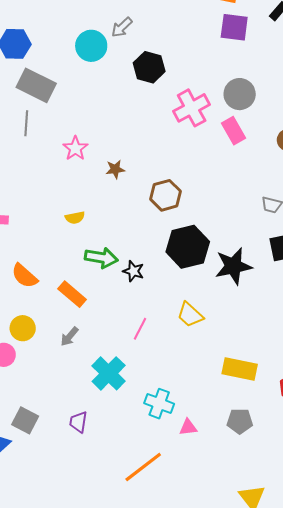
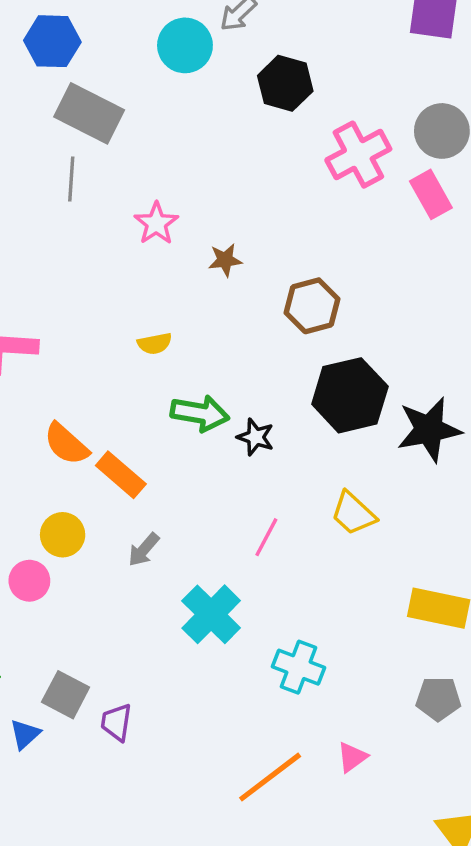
orange rectangle: (72, 294) -> (121, 475), moved
purple trapezoid: (78, 422) -> (116, 722), moved
pink triangle: (188, 427) -> (352, 757), moved, turned -30

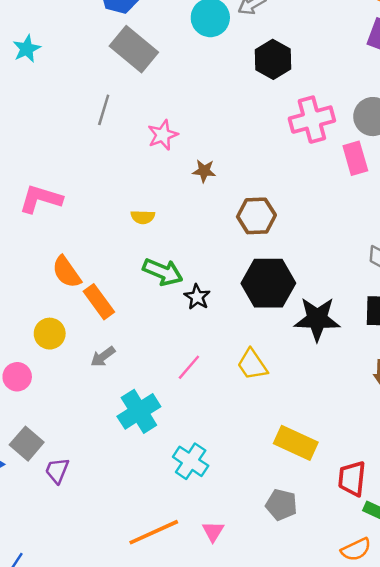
gray line: (71, 179) -> (104, 110), moved
pink circle: (29, 581) -> (17, 377), moved
pink triangle: (352, 757) -> (213, 531), turned -35

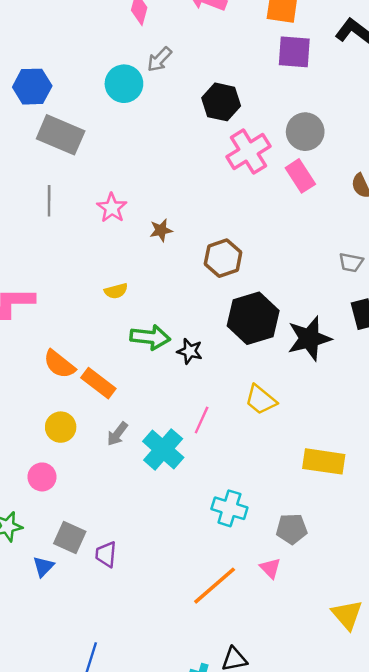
black hexagon: (273, 59) -> (221, 102), moved
cyan cross: (139, 411) -> (163, 449), moved
gray pentagon: (281, 505) -> (292, 529), moved

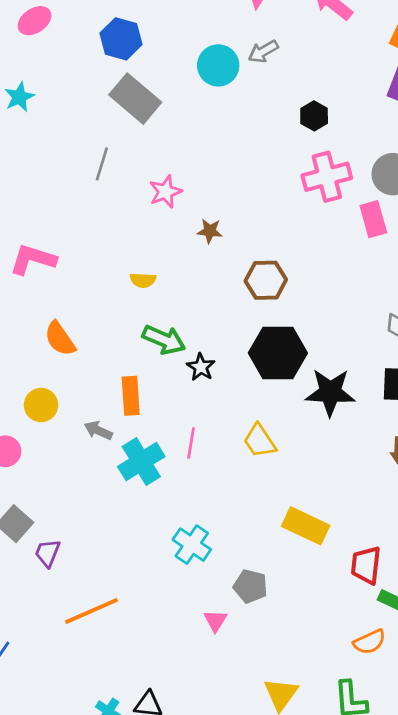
black hexagon: (221, 102) -> (314, 116), size x0.7
orange rectangle: (98, 383) -> (131, 396), moved, turned 32
pink line: (202, 420) -> (191, 443), turned -32
gray arrow: (117, 434) -> (98, 430), turned 60
orange line: (215, 586) -> (91, 611), moved

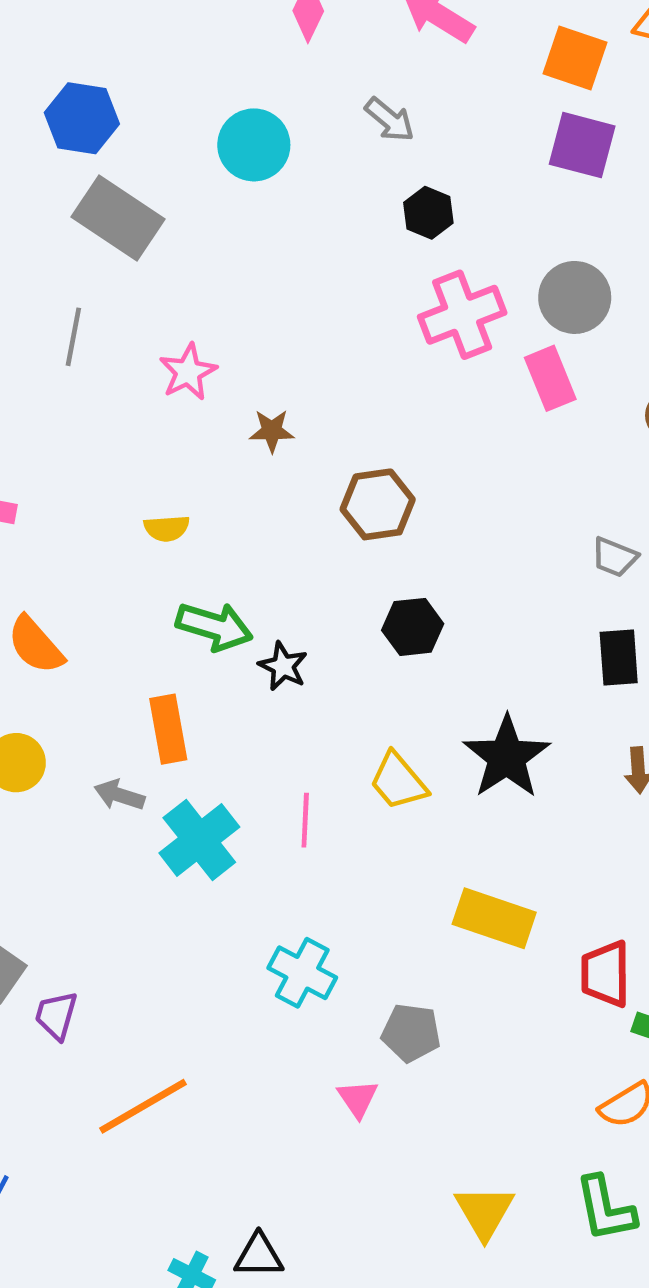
gray arrow: (263, 51) -> (390, 120), moved, turned -104
black hexagon: (278, 353) -> (413, 627), size x0.6
black star: (330, 392) -> (507, 757), moved, turned -30
pink line: (191, 443) -> (305, 820), moved

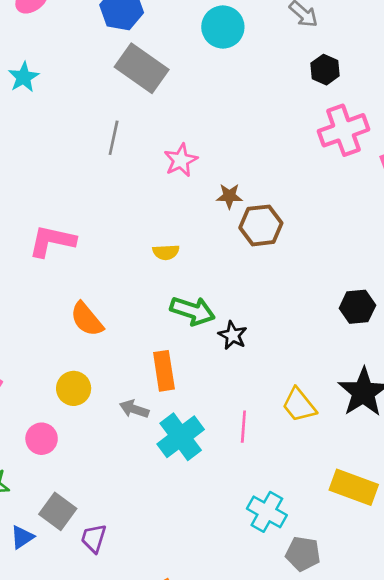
brown hexagon: (378, 504) -> (261, 225), moved
black hexagon: (413, 627) -> (357, 307), moved
cyan cross: (302, 973) -> (267, 512), moved

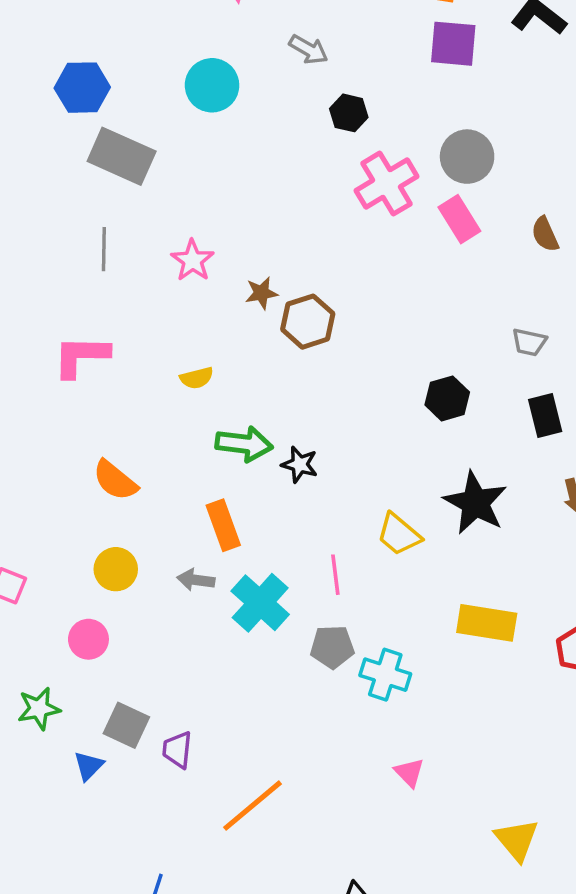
pink L-shape: (52, 241) -> (81, 356), moved
gray pentagon: (303, 554) -> (332, 647), moved

